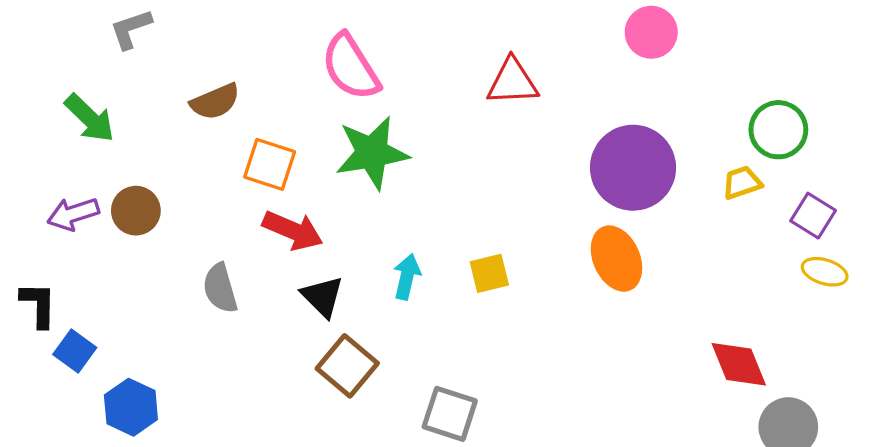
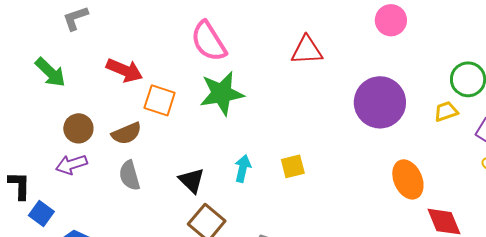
brown semicircle: (215, 102) -> (127, 133), moved
purple arrow: (73, 214) -> (71, 164), moved
red arrow: (293, 230) -> (125, 70), moved
orange ellipse: (617, 259) -> (408, 179), moved

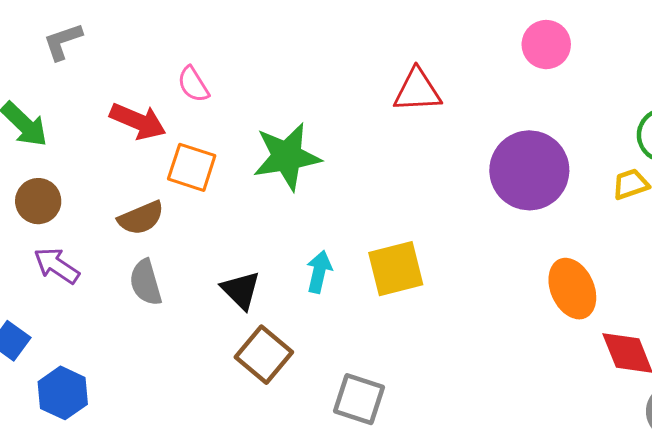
pink semicircle: (209, 41) -> (193, 84), moved, size x0.6
brown circle: (78, 128) -> (38, 201), moved
purple arrow: (71, 164) -> (57, 266), turned 52
yellow square: (293, 166) -> (396, 269), size x1.5

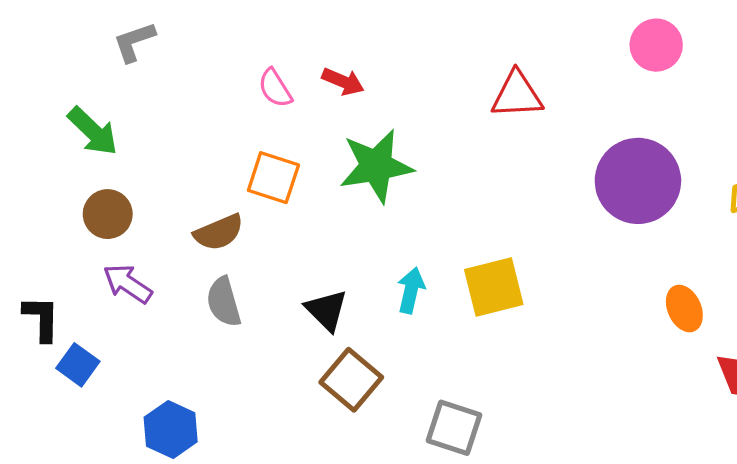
red arrow: (138, 121) -> (343, 82), moved, size x0.7
orange ellipse: (572, 289) -> (684, 309), size x0.7
blue hexagon: (63, 393) -> (171, 429), moved

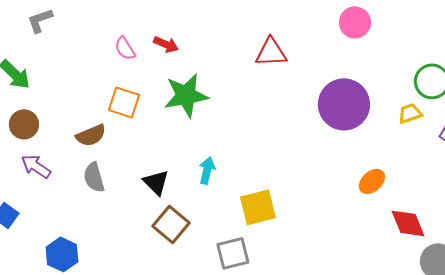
yellow square: (494, 287) -> (258, 207), moved
orange ellipse: (684, 309) -> (372, 181), turned 72
gray square: (454, 428) -> (233, 253), turned -32

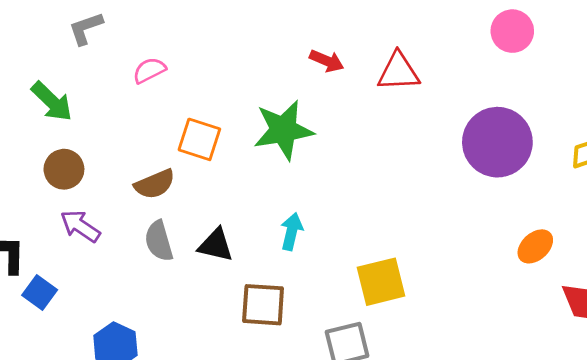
red arrow: (166, 44) -> (327, 61), moved
pink semicircle: (125, 48) -> (149, 70), moved, turned 95
cyan arrow: (207, 170) -> (292, 232), moved
black triangle: (156, 182) -> (216, 245), moved, turned -32
brown square: (171, 224) -> (263, 305), turned -36

